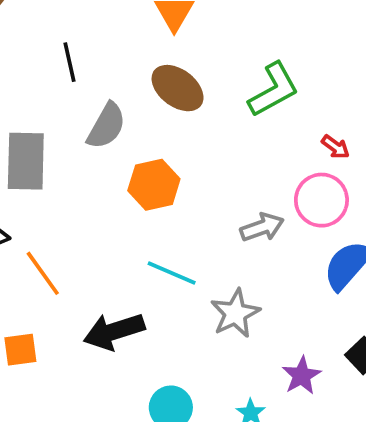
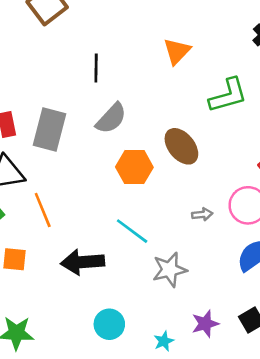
brown ellipse: (178, 88) -> (181, 146), moved
green L-shape: (274, 90) -> (228, 95), moved
gray arrow: (262, 227) -> (202, 214), size x0.7

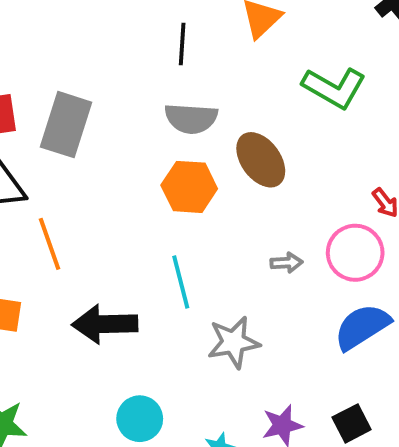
black line: (96, 68) -> (182, 44), moved
green L-shape: (228, 95) -> (334, 88), turned 42
gray semicircle: (111, 118) -> (191, 118), moved, turned 48
cyan line: (132, 231) -> (181, 282), turned 36

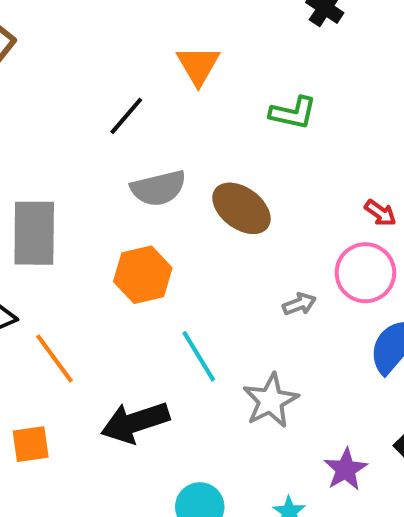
black line: (182, 44) -> (126, 116), turned 54
green L-shape: (334, 88) -> (293, 113), size x0.7
orange hexagon: (189, 187) -> (143, 275), moved

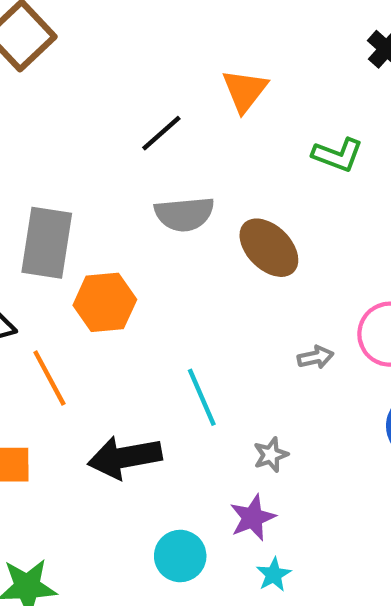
orange hexagon: (143, 275) -> (105, 302), moved
gray star: (271, 401) -> (271, 455), size x0.6
purple star: (346, 469) -> (253, 518), moved

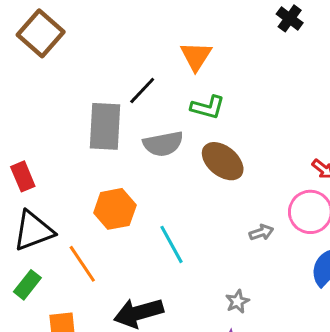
green L-shape: (338, 155) -> (208, 107), moved
gray rectangle: (47, 243) -> (105, 126), moved
cyan line: (202, 397) -> (172, 244), moved

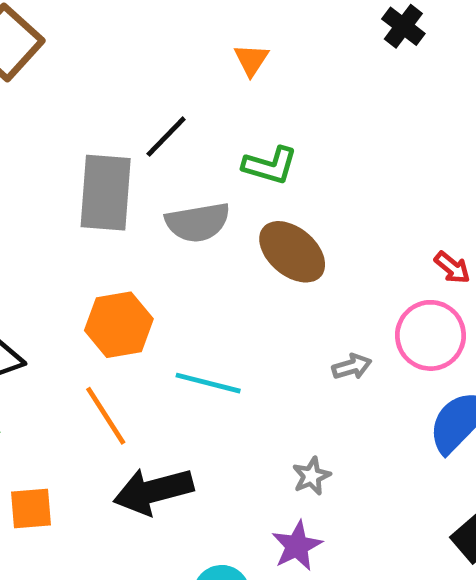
orange triangle: (196, 56) -> (251, 60), moved, size x0.7
cyan line: (172, 244) -> (208, 383), turned -48
orange line: (82, 264) -> (106, 416), moved

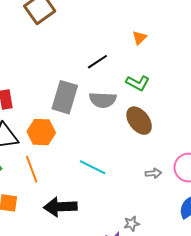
gray rectangle: (106, 193) -> (65, 97), moved
orange hexagon: (119, 325) -> (41, 132), moved
orange line: (106, 416) -> (32, 169), moved
gray star: (311, 476) -> (132, 224), moved

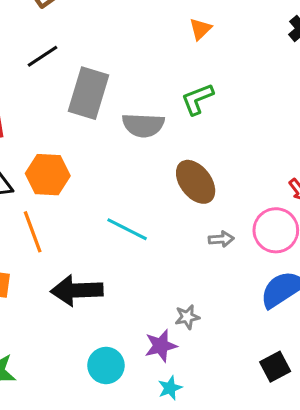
black line: (97, 62) -> (43, 56), moved
green L-shape: (138, 83) -> (197, 99), turned 130
gray rectangle: (65, 97) -> (89, 93), moved
brown ellipse: (139, 121) -> (196, 182), moved

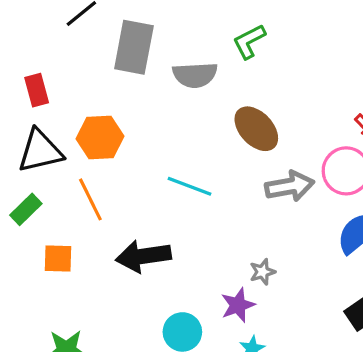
gray arrow: (221, 239) -> (290, 186), size x1.8

